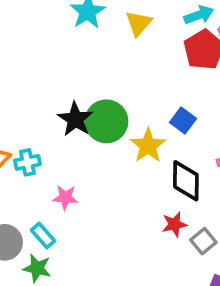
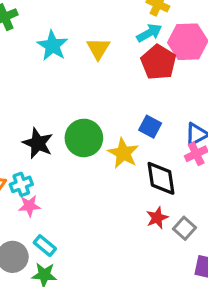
black star: (75, 119) -> (38, 143), moved
pink star: (65, 197) -> (29, 206), moved

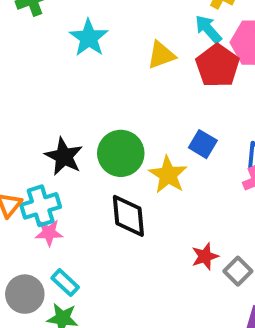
cyan arrow: (149, 33) -> (208, 29), turned -105
yellow triangle: (98, 49) -> (161, 55), moved, turned 35
black diamond: (161, 178) -> (128, 216), moved
cyan cross: (21, 184) -> (41, 206), size x1.4

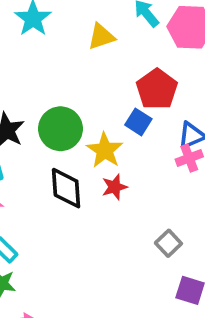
red pentagon: (218, 66) -> (157, 89), moved
red star: (205, 256) -> (115, 187), moved

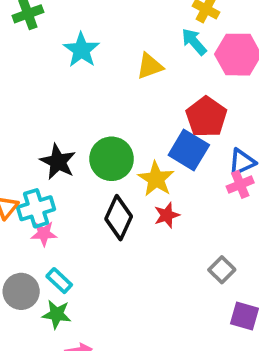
blue square: (138, 122) -> (189, 150), size x1.5
black diamond: (66, 188) -> (119, 218), turned 30

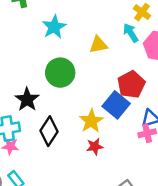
green circle: (112, 159) -> (60, 73), moved
black diamond: (119, 218) -> (49, 131), moved

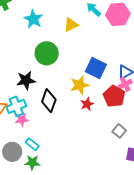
red pentagon: (131, 84) -> (114, 96), moved
black star: (27, 99) -> (26, 80), turned -30
yellow star: (91, 121) -> (80, 85), turned 30

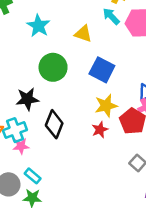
yellow triangle: (71, 25) -> (83, 34), turned 42
blue square: (96, 68) -> (102, 70), moved
yellow star: (80, 85) -> (106, 106), moved

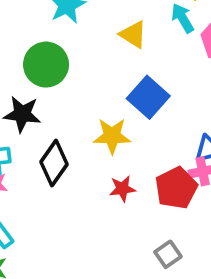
green circle: (53, 67) -> (46, 65), moved
yellow star: (106, 106) -> (112, 136), moved

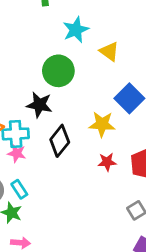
yellow triangle: (133, 34) -> (109, 51), moved

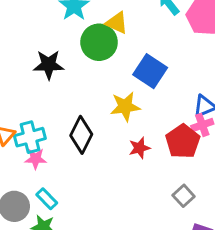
green circle: (58, 71) -> (99, 42), moved
black star: (39, 105) -> (49, 65), moved

